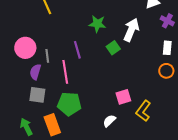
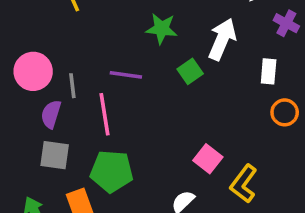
white rectangle: (167, 48) -> (269, 71), moved
purple line: (77, 50) -> (126, 75), turned -66
pink square: (123, 97) -> (208, 159), turned -35

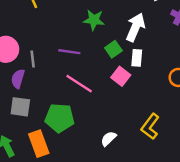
white rectangle: (269, 71) -> (137, 58), moved
pink line: (104, 114) -> (79, 84), moved, turned -48
pink square: (208, 159) -> (121, 76), moved

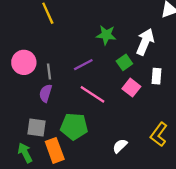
purple line: (69, 52) -> (83, 65), turned -36
white rectangle: (137, 58) -> (157, 76), moved
purple semicircle: (18, 79) -> (46, 93), moved
gray square: (20, 107) -> (36, 128), moved

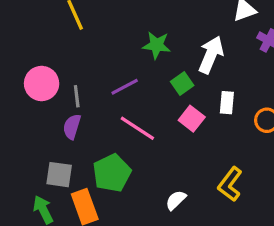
green pentagon: (74, 126) -> (112, 173), turned -30

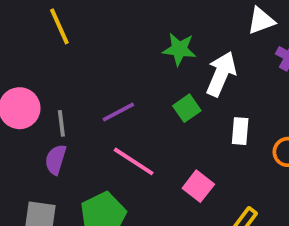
green star: (157, 45) -> (179, 49), moved
pink square: (192, 119) -> (198, 186), moved

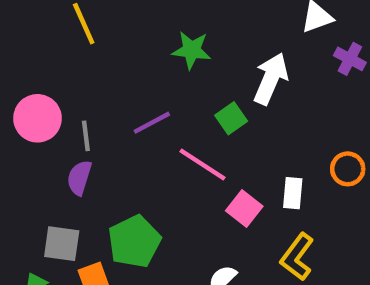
green star: (179, 49) -> (191, 50), moved
white rectangle: (240, 131) -> (293, 193), moved
pink line: (134, 161) -> (202, 164), moved

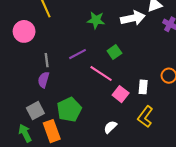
white arrow: (271, 79) -> (133, 18), moved, turned 55
pink circle: (37, 118) -> (24, 31), moved
gray square: (62, 244) -> (35, 111), turned -36

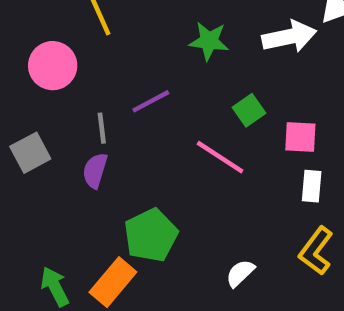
purple line: (77, 54) -> (151, 101), moved
pink square: (121, 94) -> (300, 137), moved, turned -35
gray square: (35, 111) -> (30, 153), moved
orange rectangle: (52, 131) -> (113, 282), turned 60

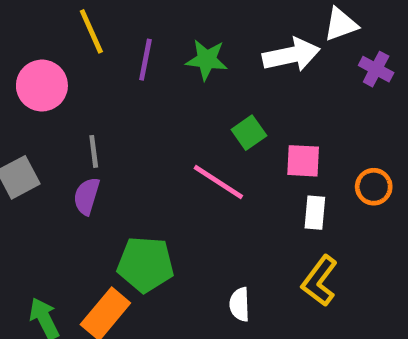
purple line: (151, 101) -> (145, 60), moved, turned -51
green pentagon: (151, 235) -> (145, 264), turned 30
white semicircle: (240, 273) -> (240, 304), turned -48

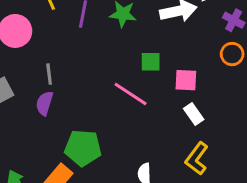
green square: (249, 133) -> (151, 62), turned 35
orange circle: (374, 187) -> (232, 54), moved
white rectangle: (315, 213) -> (194, 114), turned -40

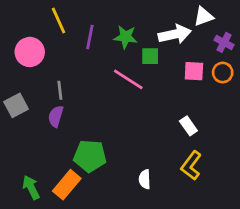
green square: (151, 62) -> (150, 56), moved
pink square: (186, 80) -> (194, 71), moved
pink line: (131, 94) -> (128, 79), moved

